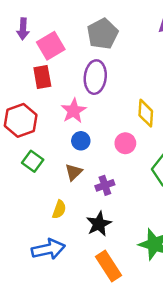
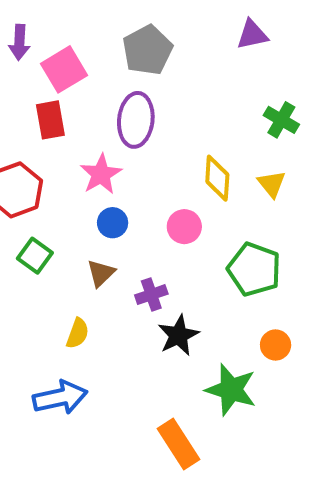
black star: (99, 224) -> (178, 335), moved
orange rectangle: (108, 266) -> (178, 444), moved

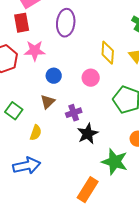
pink star: (101, 174) -> (35, 51), moved, turned 30
green square: (35, 256) -> (14, 111), moved
orange rectangle: (178, 444) -> (88, 190), turned 65

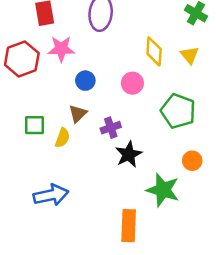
green square: (14, 111) -> (34, 125), turned -36
yellow semicircle: (36, 133) -> (62, 138), moved
orange rectangle: (88, 190) -> (129, 226), turned -30

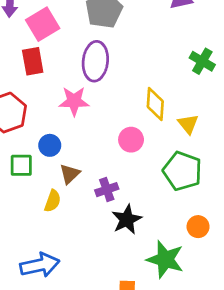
pink star: (61, 49) -> (74, 101), moved
yellow triangle: (190, 55) -> (188, 124), moved
blue circle: (85, 81) -> (50, 145), moved
green square: (34, 125) -> (21, 165), moved

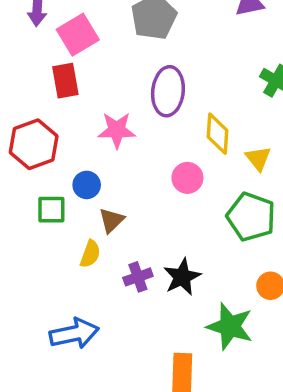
purple ellipse: (95, 61) -> (168, 91), moved
purple cross: (107, 190) -> (138, 277), moved

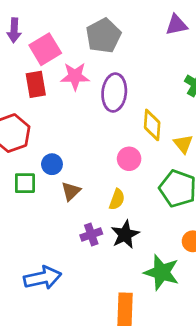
pink star: (117, 130) -> (75, 76), moved
yellow semicircle: (90, 254) -> (117, 199), moved

